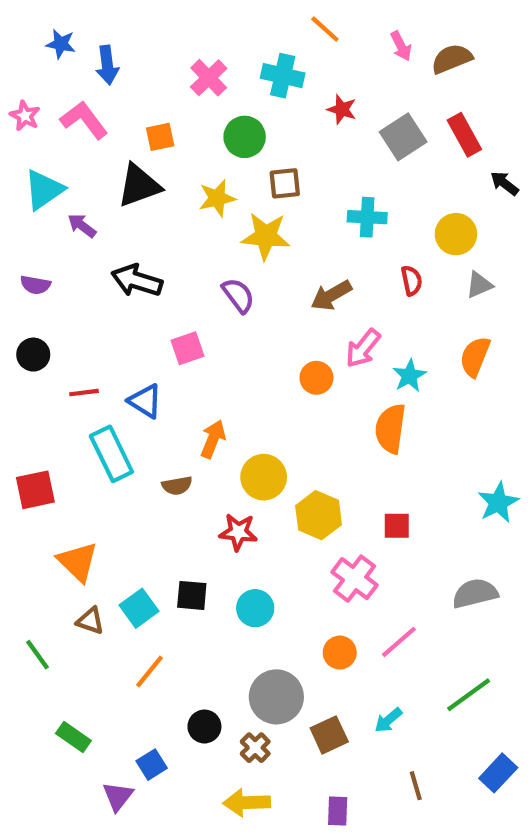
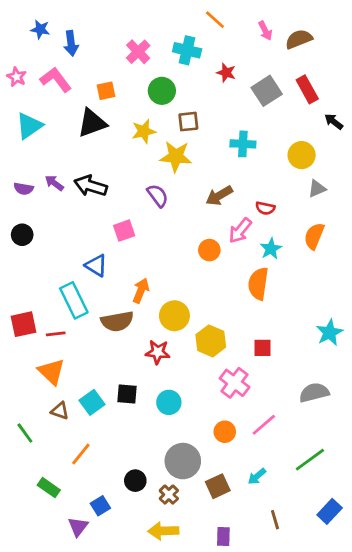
purple arrow: (82, 226) -> (54, 183), moved
red semicircle: (412, 281) -> (265, 208), moved, turned 114
red line: (84, 393) -> (56, 334), moved
brown semicircle: (177, 486) -> (117, 321), size x1.6
orange line: (150, 672) -> (81, 454), moved

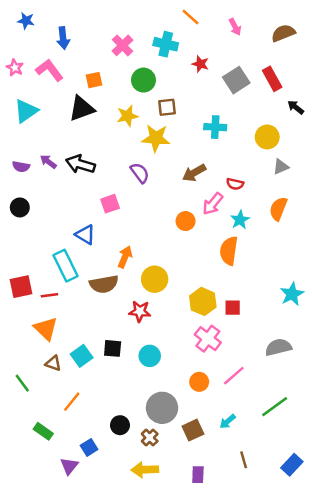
blue star: (40, 29) -> (26, 21), moved
brown semicircle: (299, 39) -> (283, 33), moved
yellow hexagon: (211, 341) -> (203, 301), moved
blue rectangle: (330, 511) -> (292, 465), moved

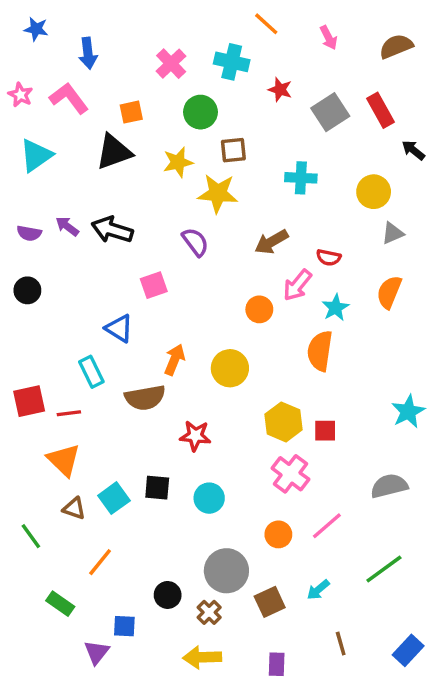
cyan rectangle: (66, 266) -> (91, 372), size x0.7
yellow circle: (155, 279) -> (230, 368), moved
blue square: (89, 447) -> (124, 626), turned 35

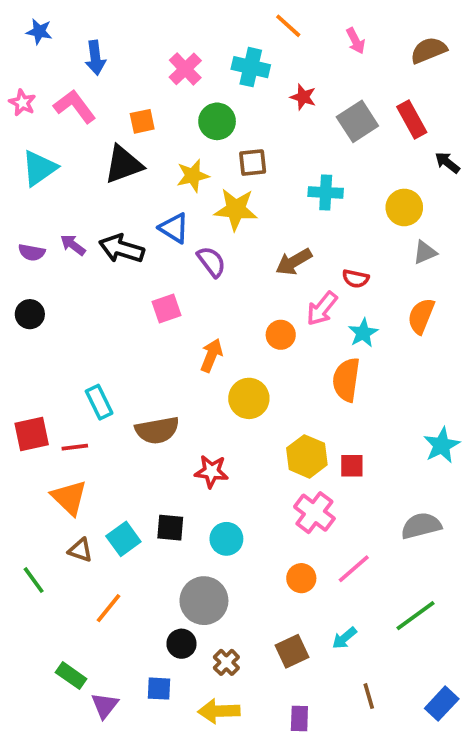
blue triangle: (119, 328) -> (174, 228), moved
orange arrow: (175, 360) -> (211, 355), moved
gray circle: (226, 571) -> (204, 601), moved
green rectangle: (60, 604) -> (71, 676), moved
blue square: (124, 626) -> (159, 689), moved

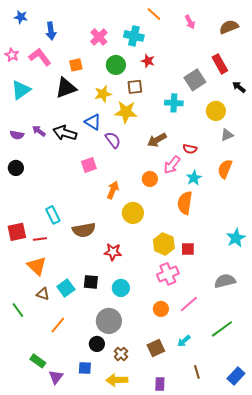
red star: (303, 97) -> (148, 61), moved
gray square: (357, 121) -> (195, 80), moved
pink cross: (314, 513) -> (168, 274), turned 30

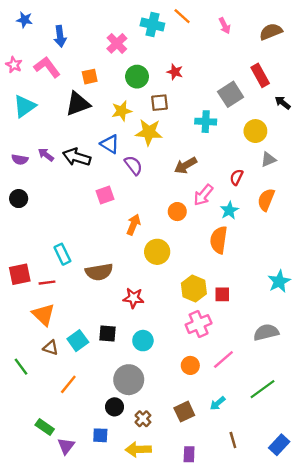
cyan cross: (134, 36) -> (152, 24), moved
red semicircle: (190, 149) -> (236, 177), moved, turned 104

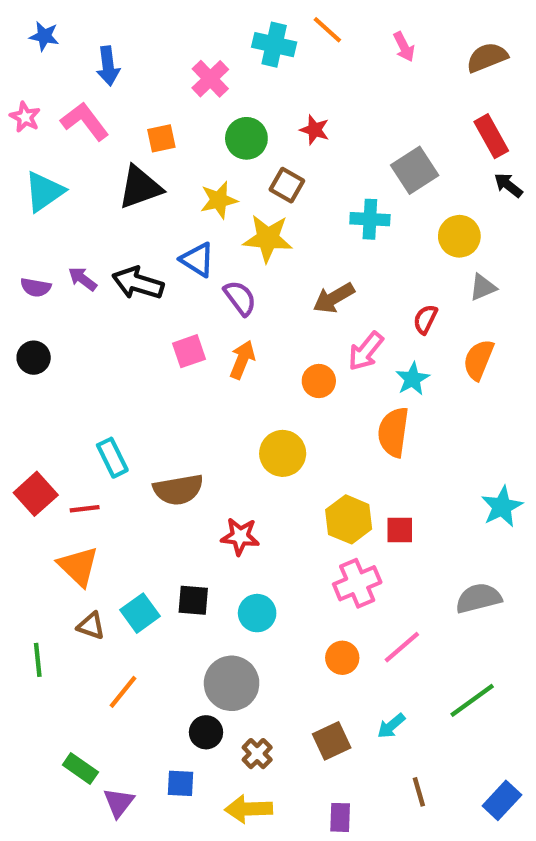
red rectangle: (260, 75) -> (491, 136), moved
brown square: (160, 103) -> (287, 185), turned 36
orange arrow: (133, 225) -> (242, 360), moved
red square: (20, 274) -> (36, 494), turned -30
green line: (21, 367) -> (38, 660), turned 30

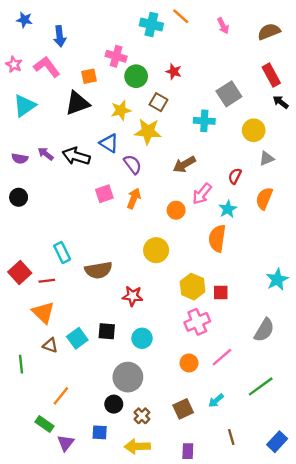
pink cross: (210, 79) -> (116, 56), moved, turned -30
gray semicircle: (479, 598) -> (264, 330), turned 135
orange line: (123, 692) -> (61, 396), moved

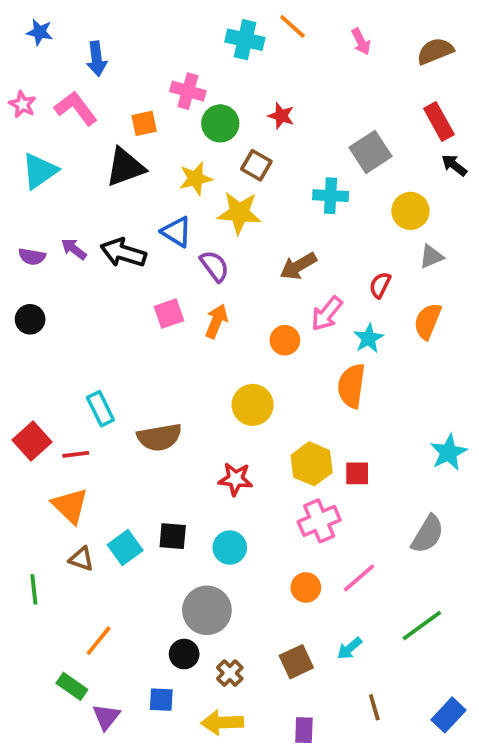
red star: (133, 296) -> (235, 479), moved

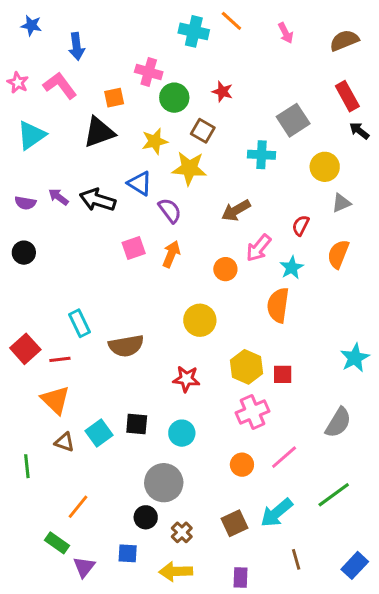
cyan arrow: (350, 648) -> (277, 513), size x1.6

